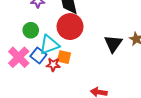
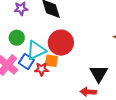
red circle: (70, 27) -> (61, 43), moved
black triangle: (113, 44) -> (99, 74), moved

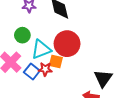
blue square: (26, 61) -> (32, 72), moved

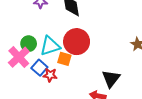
green circle: (22, 35) -> (29, 44), moved
red star: (45, 69) -> (50, 75), moved

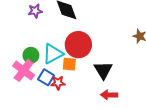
black triangle: (111, 79) -> (103, 70), moved

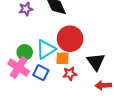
red star: (58, 83) -> (70, 74), moved

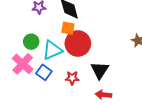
green circle: (25, 52) -> (31, 42), moved
orange square: (62, 58) -> (68, 28), moved

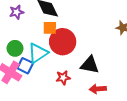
black triangle: (100, 70) -> (90, 65), turned -42
blue square: (44, 72) -> (25, 66), moved

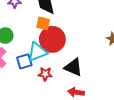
cyan triangle: (38, 53) -> (37, 52), moved
blue square: (25, 66) -> (24, 61), moved, turned 35

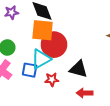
orange square: (43, 23) -> (43, 30), size x1.6
blue square: (24, 61) -> (30, 70), turned 35

